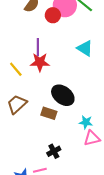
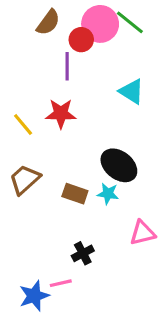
purple line: (38, 47) -> (67, 66), moved
black ellipse: (63, 95) -> (119, 165), moved
cyan star: (86, 122) -> (108, 194), moved

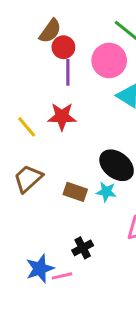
pink circle: (100, 24) -> (109, 60), moved
red circle: (81, 40) -> (63, 47), moved
blue star: (34, 296) -> (40, 269), moved

